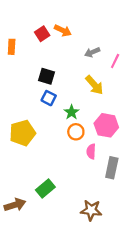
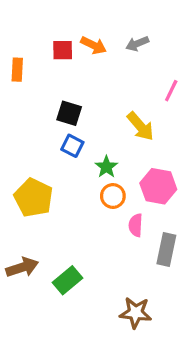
red square: (42, 34) -> (63, 50), turned 32
gray arrow: (92, 52) -> (137, 44), moved
yellow pentagon: (22, 133) -> (33, 198), turned -30
brown arrow: (15, 205) -> (22, 267), moved

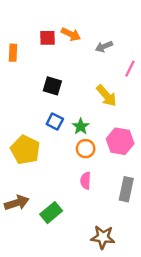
gray arrow: (137, 44) -> (104, 46), moved
blue square: (72, 146) -> (55, 122), moved
pink semicircle: (136, 225) -> (86, 181), moved

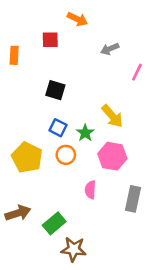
orange arrow: (71, 34) -> (77, 19), moved
yellow arrow: (107, 96) -> (112, 116), moved
pink hexagon: (120, 141) -> (112, 156), moved
orange circle: (86, 149) -> (66, 155), moved
brown star: (103, 237) -> (74, 249), moved

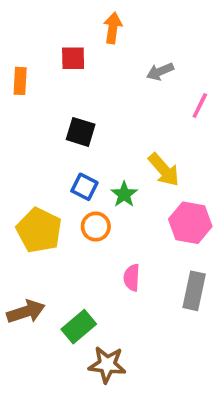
orange arrow: (77, 19) -> (113, 28), turned -108
pink hexagon: (112, 156) -> (190, 223), moved

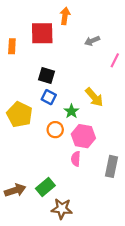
red square: (73, 58) -> (42, 33), size x1.6
blue square: (84, 187) -> (49, 97), moved
pink hexagon: (190, 223) -> (83, 136), moved
yellow pentagon: (39, 230) -> (19, 114), moved
brown arrow: (26, 312) -> (15, 190), moved

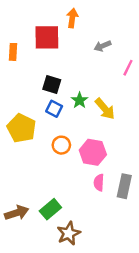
green star: (71, 111) -> (80, 100), moved
pink semicircle: (76, 159) -> (99, 183), moved
brown star: (62, 209) -> (69, 233), turned -30

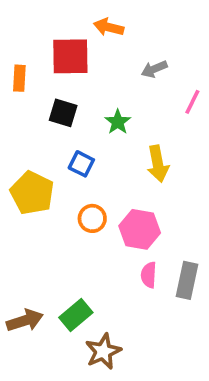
orange arrow: (72, 18) -> (109, 27), turned -84
black square: (52, 85) -> (63, 113), moved
green star: (80, 100) -> (118, 122), moved
yellow arrow: (105, 109) -> (158, 164), turned 30

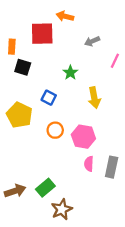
black square: (63, 113) -> (23, 67), moved

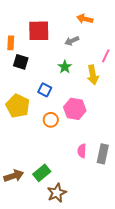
orange arrow: (65, 16) -> (85, 19), moved
gray arrow: (92, 41) -> (72, 41), moved
yellow arrow: (94, 98) -> (93, 75), moved
pink hexagon: (83, 137) -> (75, 109), moved

